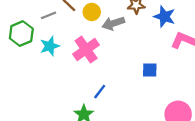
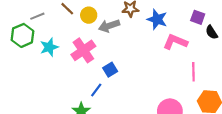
gray line: (49, 15) -> (37, 16), moved
blue square: (150, 70) -> (110, 70), moved, turned -32

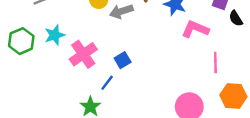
green hexagon: (22, 35) -> (21, 41), moved
pink cross: (83, 50) -> (83, 54), moved

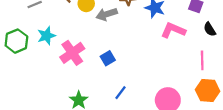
black semicircle: (236, 18) -> (210, 29), moved
pink line: (215, 63) -> (202, 60), moved
blue line: (107, 83) -> (121, 93), moved

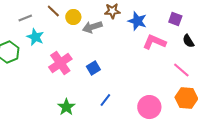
cyan star: (46, 36) -> (35, 37), moved, turned -30
pink line: (202, 60) -> (181, 70), turned -48

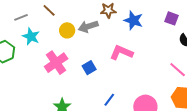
yellow circle: (73, 17) -> (67, 30), moved
pink L-shape: (154, 42) -> (121, 53), moved
blue line: (105, 100) -> (109, 100), moved

